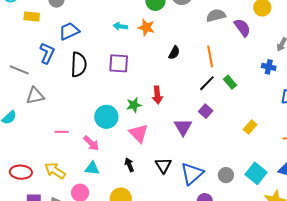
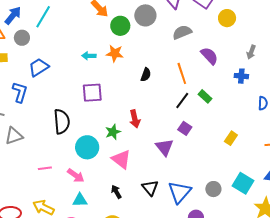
purple semicircle: (242, 28) -> (209, 56), moved
black semicircle: (79, 65) -> (62, 121), moved

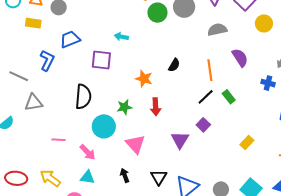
orange star: (115, 53) -> (144, 79), moved
purple square: (92, 93) -> (101, 60), moved
green star: (113, 132) -> (124, 107), moved

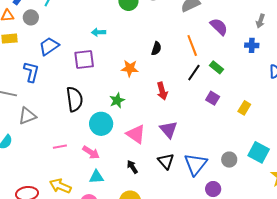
red arrow: (156, 107) -> (162, 91), moved
purple square: (203, 125) -> (213, 98), moved
purple triangle: (180, 140) -> (169, 130), moved

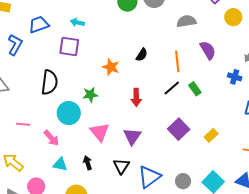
cyan arrow: (99, 32) -> (77, 22), moved
purple square: (213, 98) -> (179, 129), moved, size x1.5
cyan triangle: (96, 177) -> (60, 164), moved

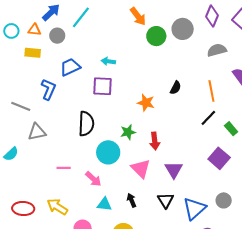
green rectangle: (195, 89) -> (231, 129), moved
red arrow: (136, 97) -> (155, 141), moved
gray circle: (183, 181) -> (224, 200), moved

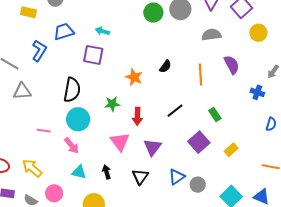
black line: (208, 118) -> (175, 111), moved
cyan circle: (108, 152) -> (78, 119), moved
blue triangle: (194, 208) -> (177, 177), moved, size x0.7

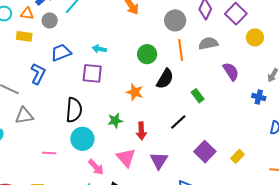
green circle: (153, 13) -> (147, 54), moved
black semicircle: (165, 66) -> (165, 79), size x1.5
orange line: (201, 74) -> (181, 50), moved
green rectangle: (215, 114) -> (198, 96), moved
pink arrow: (72, 146) -> (96, 167), moved

